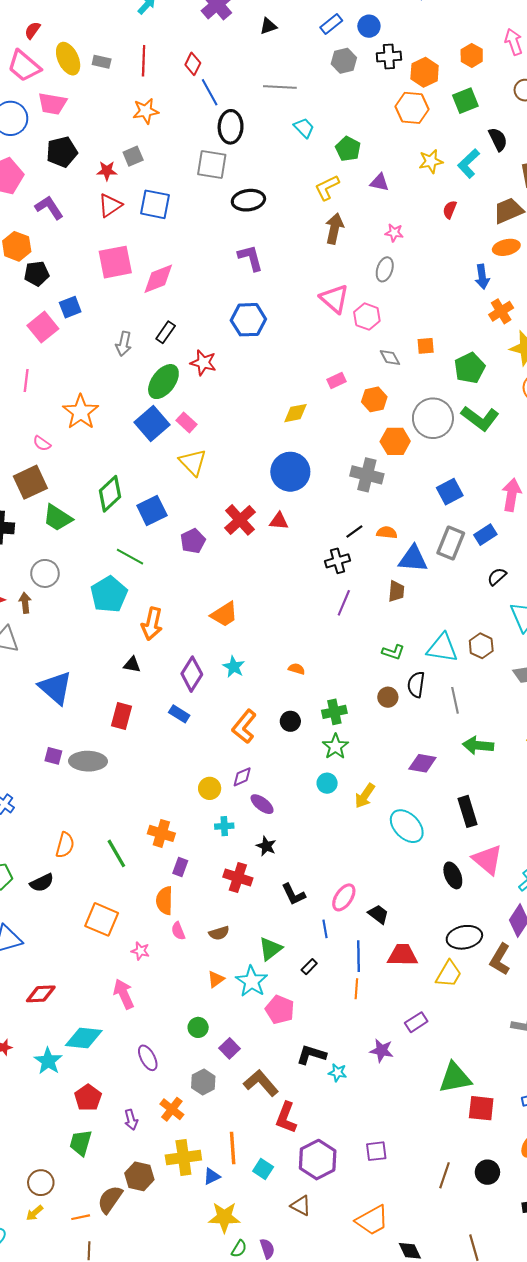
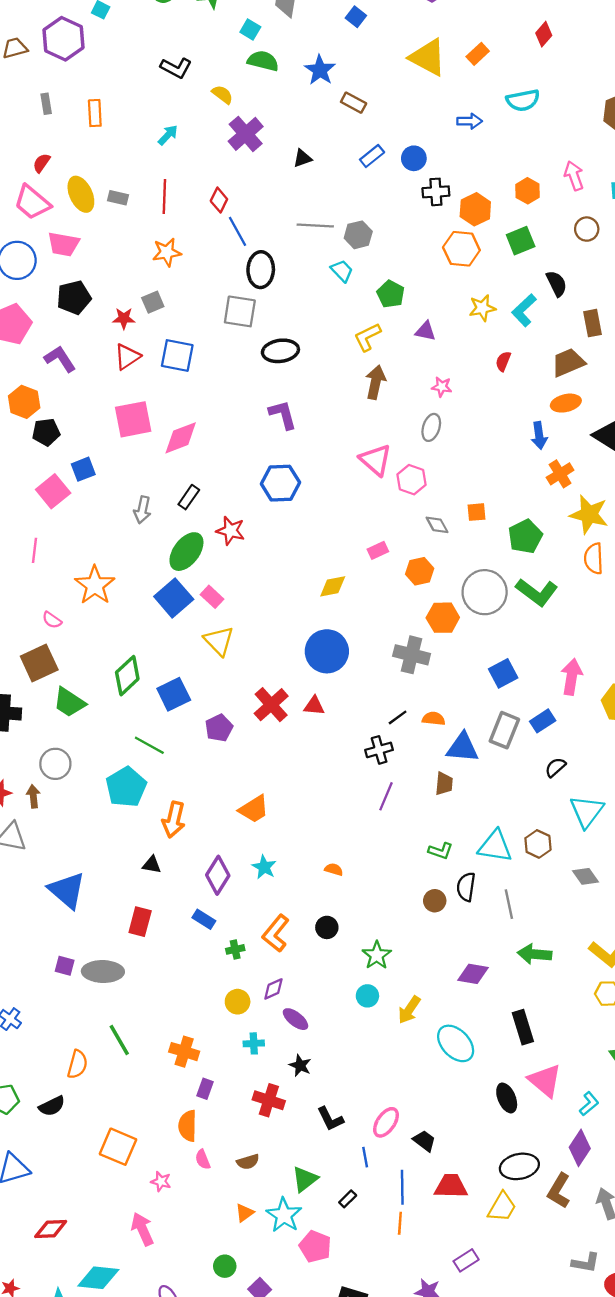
gray hexagon: (344, 61) -> (358, 235), moved
green cross: (334, 712) -> (235, 949), moved, size x0.7
green line: (116, 853) -> (119, 1040), moved

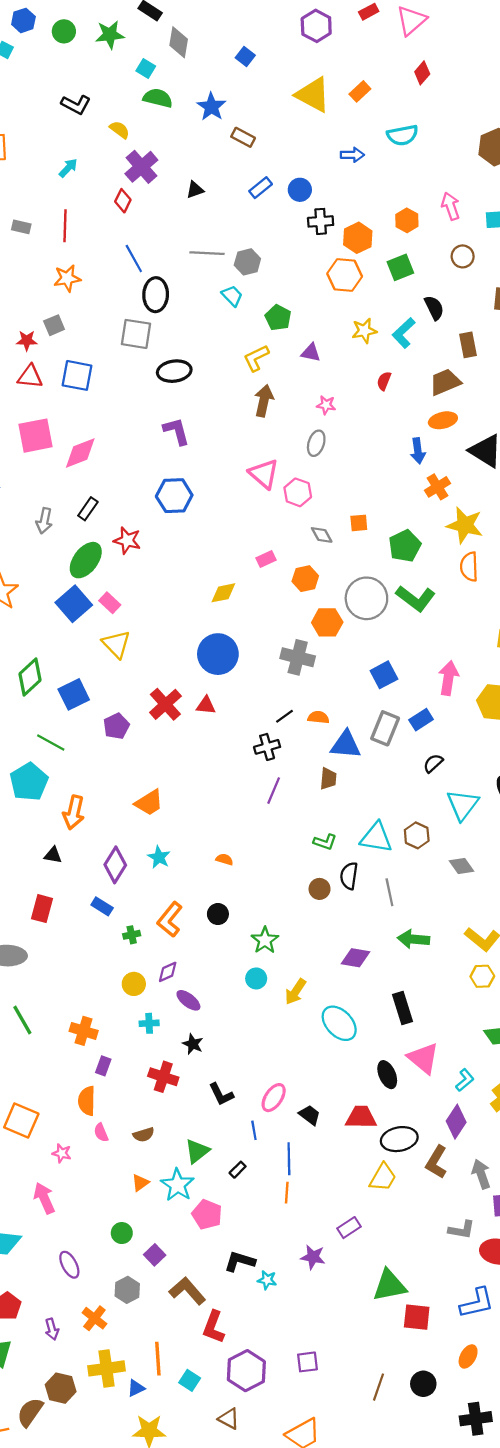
red diamond: (219, 200) -> (123, 201), moved
red triangle: (127, 357) -> (30, 377), turned 40
red trapezoid: (451, 1186) -> (361, 1117), moved

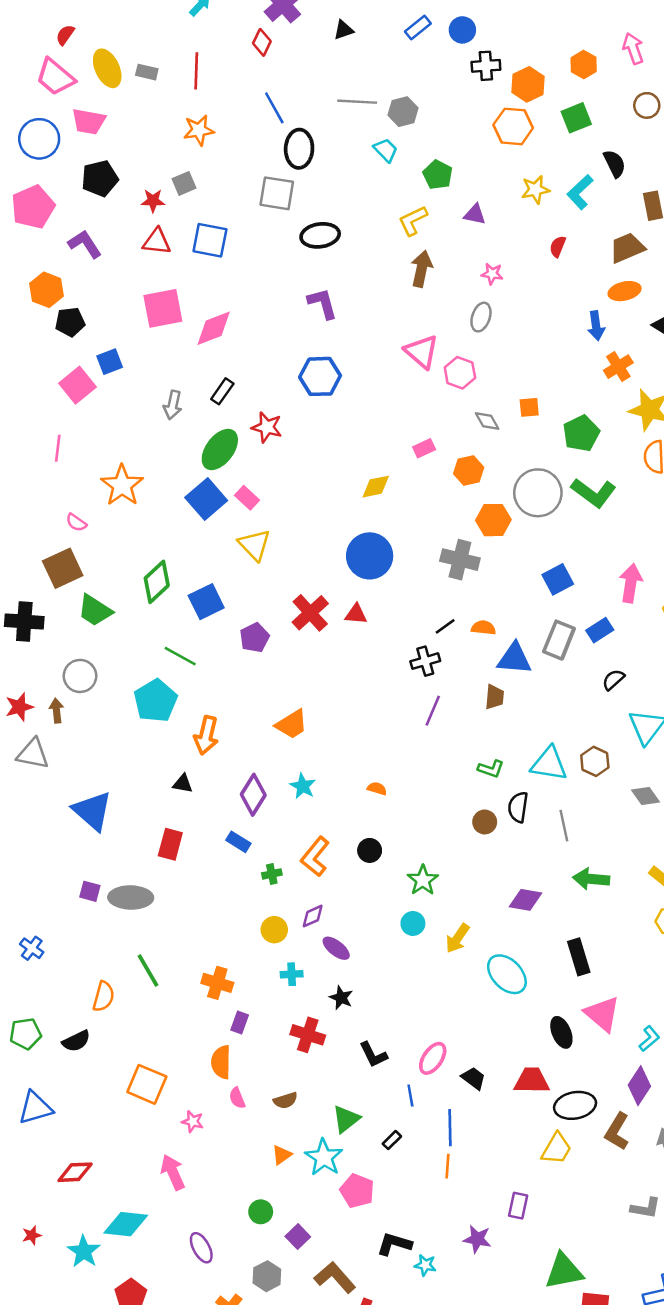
purple rectangle: (349, 1228) -> (518, 1206), turned -45

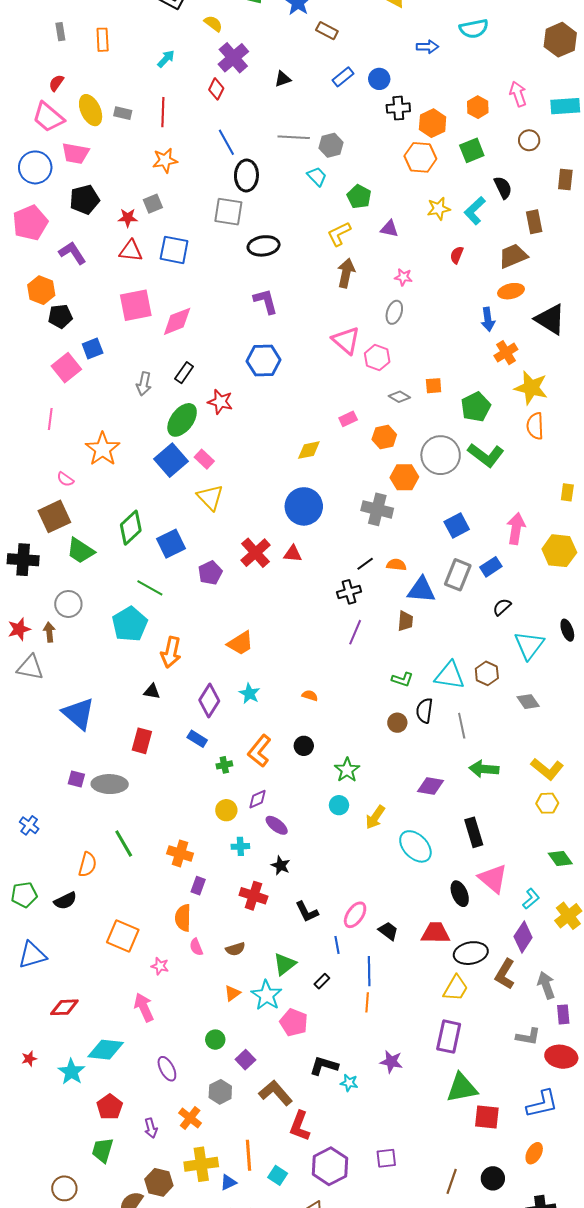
gray diamond: (487, 421) -> (399, 397), turned -30
purple rectangle: (518, 1206) -> (449, 1037), moved, size x1.5

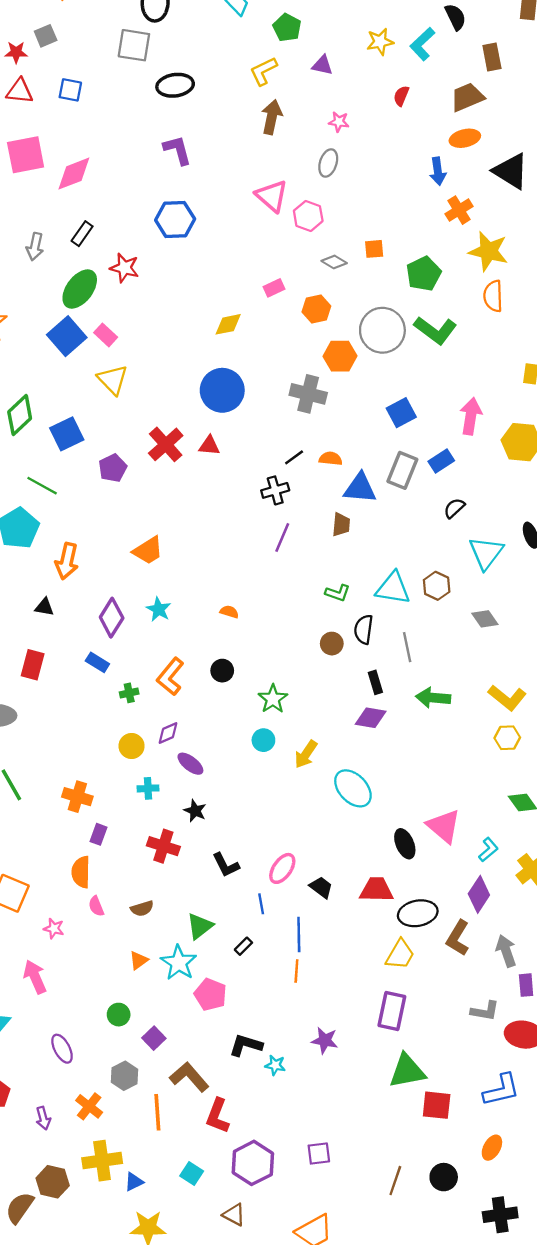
blue square: (174, 250) -> (70, 90), size x0.7
black rectangle: (474, 832) -> (375, 682), moved, size x0.7
orange line: (248, 1155) -> (157, 1112), moved

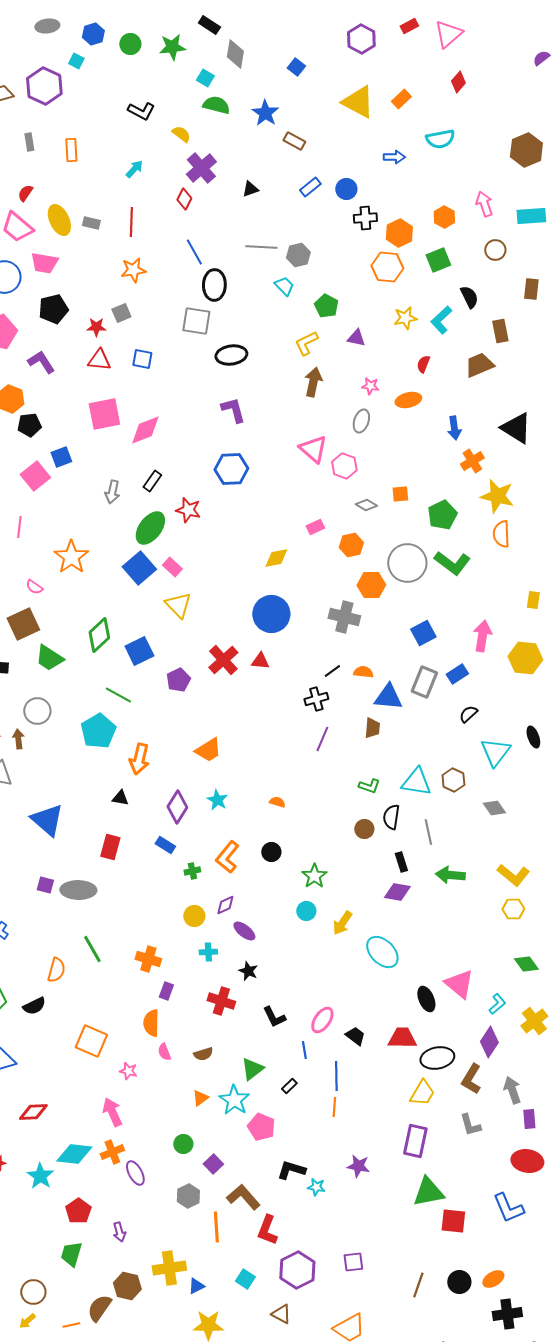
orange ellipse: (465, 138) -> (408, 400), moved
gray L-shape: (485, 1011) -> (470, 1125), moved, turned 65
blue L-shape: (501, 1090) -> (508, 1208), turned 80
orange cross: (89, 1106) -> (112, 1152), moved, turned 30
orange ellipse: (492, 1148) -> (493, 1279), moved, turned 30

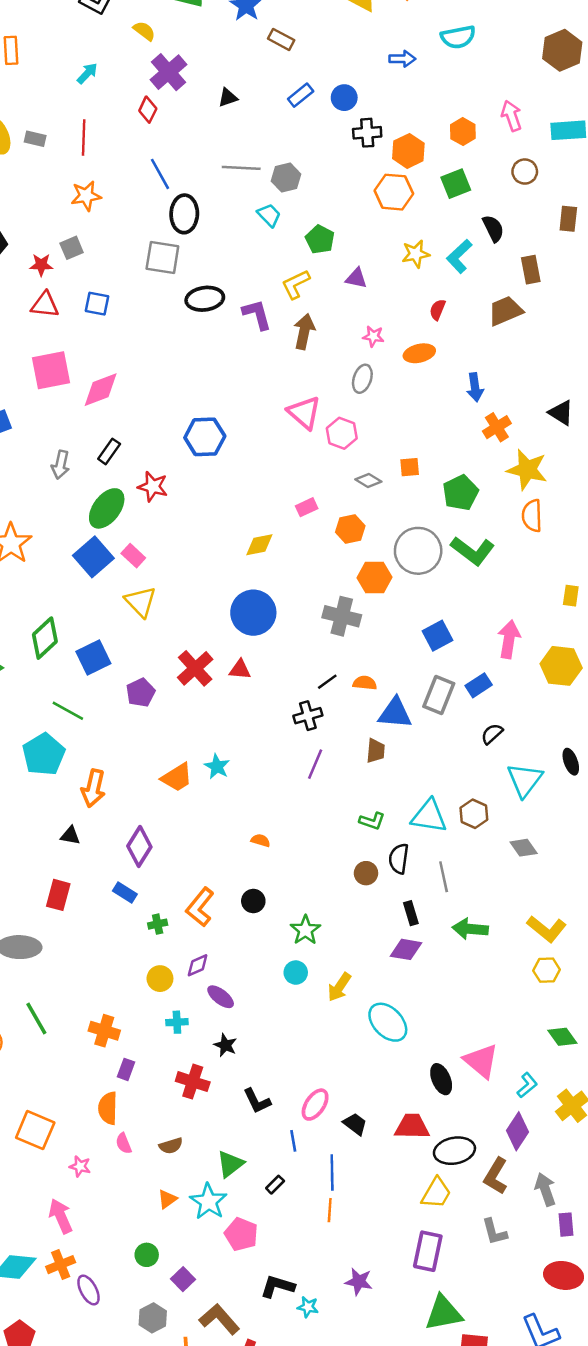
purple L-shape: (233, 410) -> (257, 315), moved
black triangle: (516, 428) -> (561, 413), moved, size x0.7
cyan star: (217, 800) -> (217, 767), moved

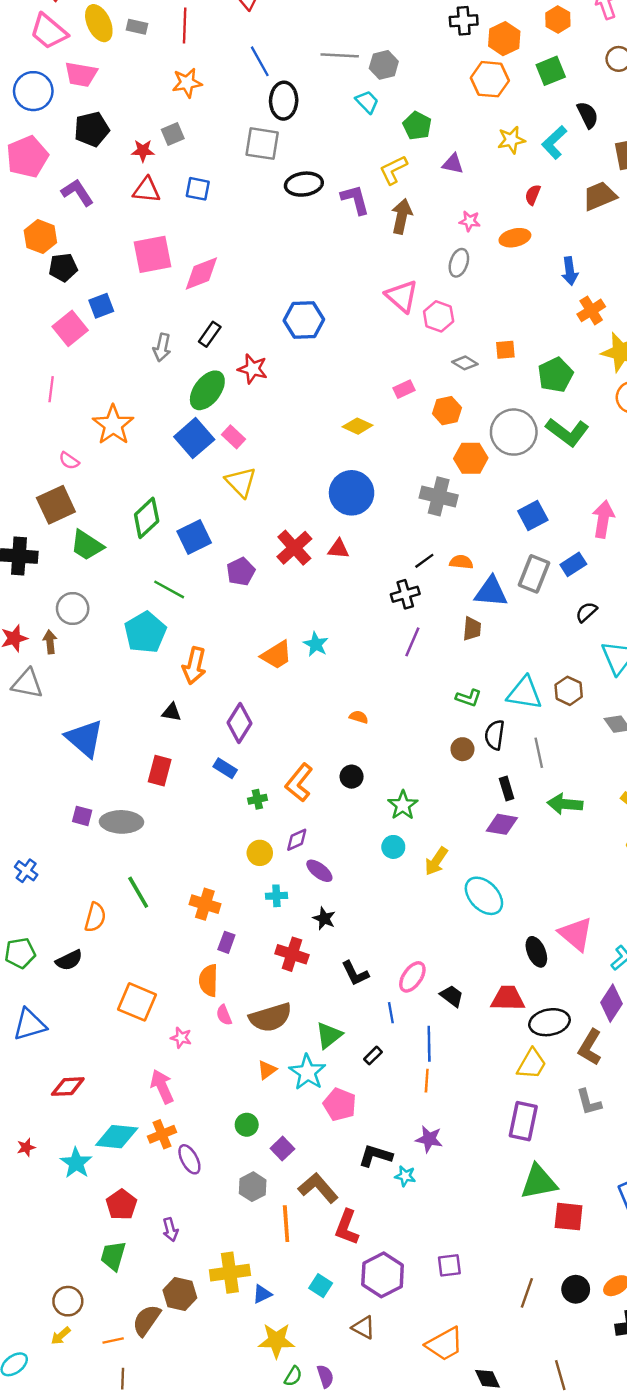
yellow diamond: (259, 545) -> (358, 426), turned 36
brown semicircle: (171, 1146) -> (271, 1017), size x1.8
purple star: (359, 1282) -> (429, 1139), moved

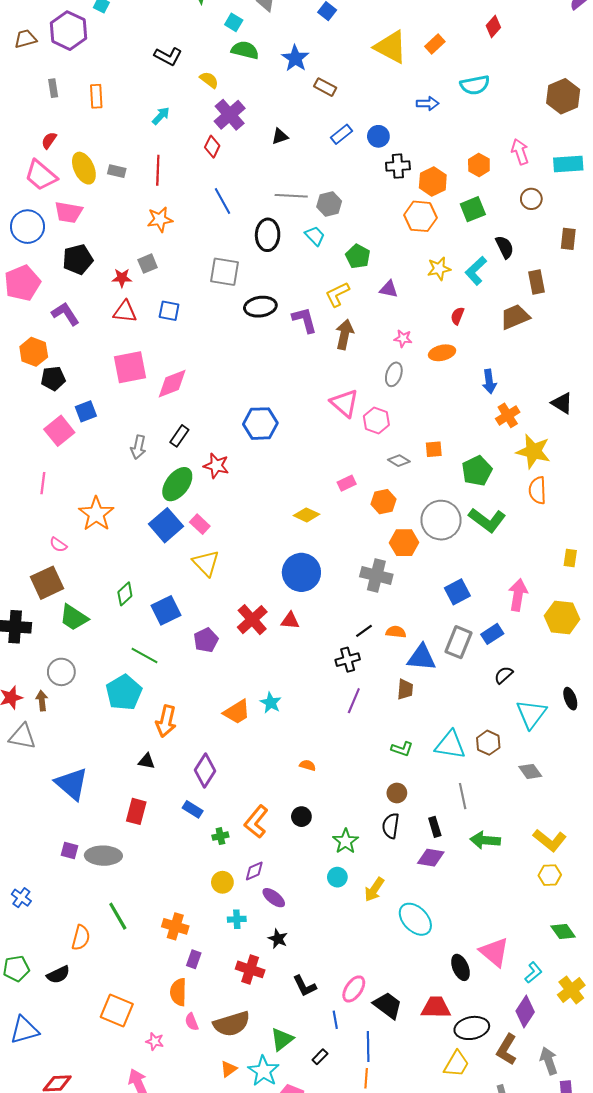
black ellipse: (284, 101) -> (268, 235), moved
green diamond: (147, 518) -> (125, 594), size x0.7
black semicircle: (495, 735) -> (391, 826), moved
black trapezoid: (452, 996) -> (388, 1005), size x1.4

